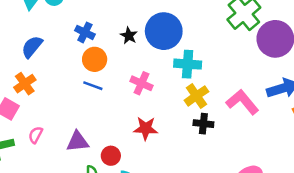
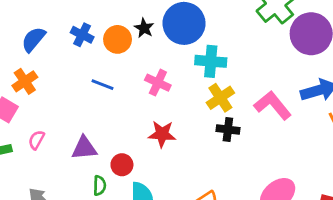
blue cross: (85, 32) -> (82, 35), moved
orange circle: (95, 59) -> (118, 39), moved

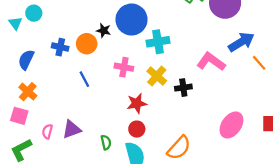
blue line: (102, 85) -> (84, 79), turned 56
yellow cross: (220, 98) -> (157, 76), moved
purple triangle: (84, 148) -> (72, 129), moved
red circle: (122, 165) -> (137, 129), moved
green semicircle: (100, 186) -> (106, 142), moved

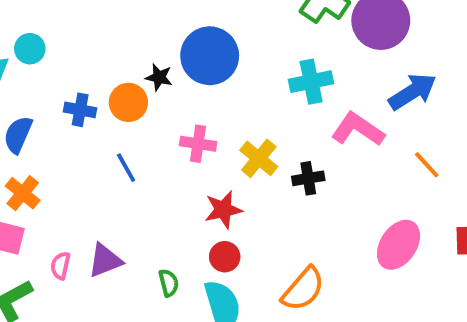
cyan cross: (158, 42) -> (311, 82), moved
orange line: (259, 63) -> (427, 165), moved

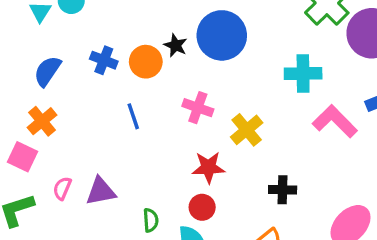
black cross: (308, 178) -> (283, 190), moved

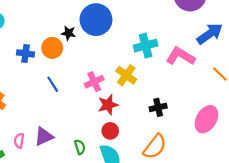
cyan cross: (303, 74) -> (146, 46), moved
pink cross: (198, 108) -> (94, 82), moved, turned -30

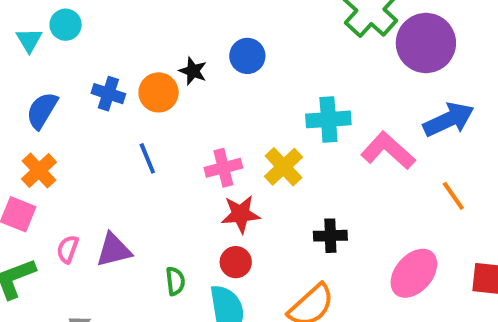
blue circle: (96, 20) -> (247, 56), size x0.6

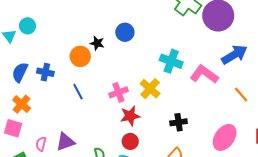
blue cross: (108, 94) -> (45, 72), moved
cyan cross: (328, 119) -> (171, 61), turned 30

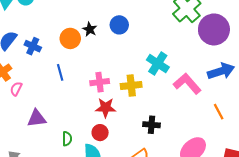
yellow cross: (150, 89) -> (131, 85), turned 30
pink semicircle: (41, 144) -> (16, 89), moved

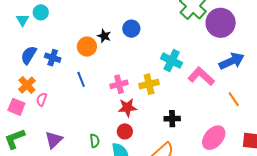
purple triangle: (37, 118) -> (54, 140), moved, turned -30

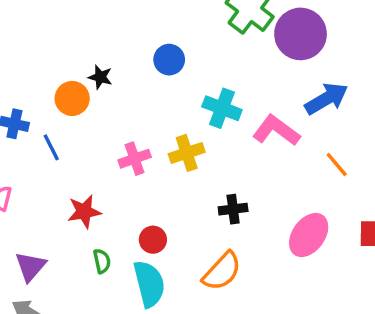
blue circle: (131, 29) -> (169, 60), moved
blue line: (81, 79) -> (51, 147), moved
red star: (127, 108) -> (84, 212), moved

